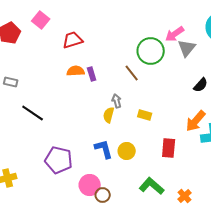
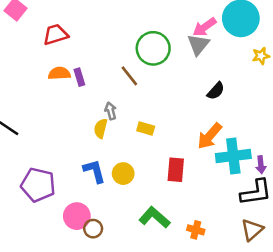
pink arrow: (175, 34) -> (205, 27), moved
orange cross: (185, 196) -> (196, 230), turned -32

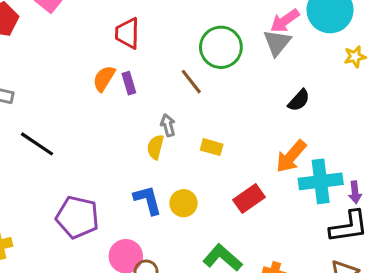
red trapezoid: (56, 35) -> (127, 33), moved, turned -72
orange semicircle: (59, 73) -> (104, 78), turned -55
red rectangle: (176, 170) -> (249, 199), turned 50

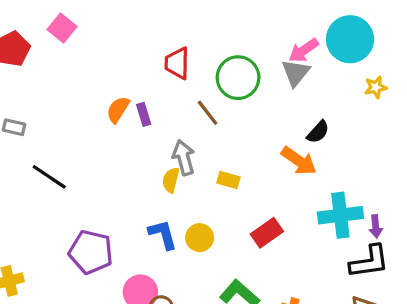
red trapezoid: (127, 33) -> (177, 63), moved
gray arrow: (168, 125) -> (184, 158), size x1.5
orange arrow: (291, 156) -> (299, 161), moved, turned -96

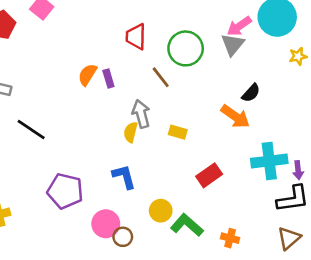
yellow circle: (200, 238) -> (161, 211), moved

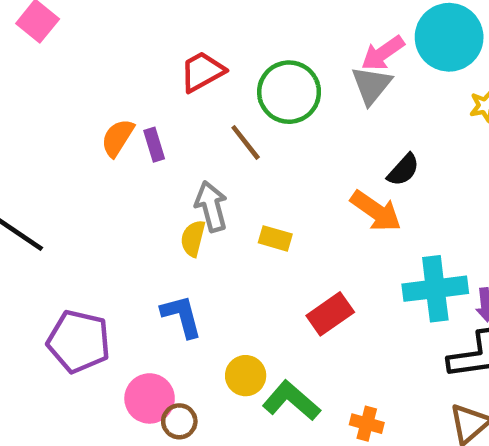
red trapezoid: (136, 37) -> (202, 72), turned 60

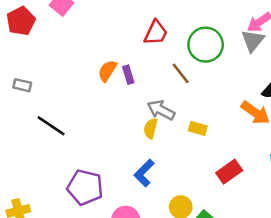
red trapezoid: (202, 72) -> (156, 33), turned 144
gray arrow: (211, 206) -> (161, 110), turned -48
blue L-shape: (182, 316) -> (144, 173), turned -120

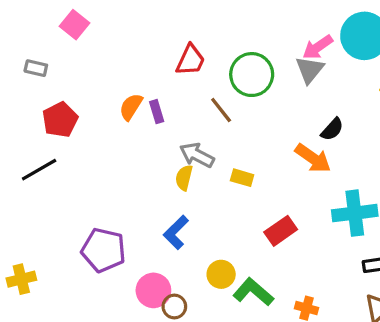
red pentagon: (21, 21) -> (60, 120), moved
gray rectangle: (22, 85) -> (36, 68), moved
black line: (51, 126) -> (39, 170), moved, turned -64

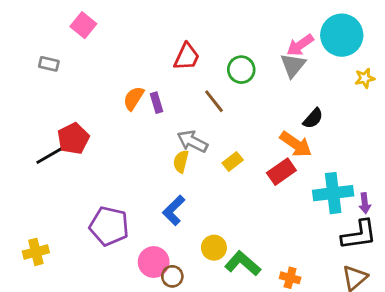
green circle: (252, 75) -> (241, 70), size x0.7
red pentagon: (60, 120) -> (73, 139), moved
yellow rectangle: (242, 178) -> (233, 161), turned -54
red rectangle: (281, 231) -> (281, 172), moved

